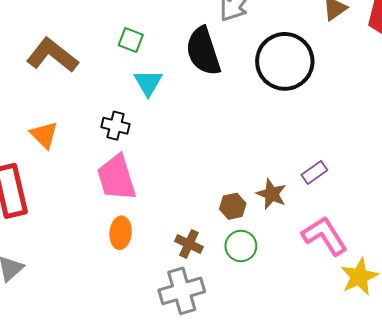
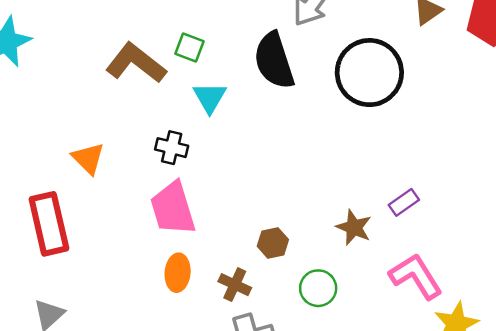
brown L-shape: (52, 55) -> (136, 63), moved
brown hexagon: (233, 206) -> (273, 243), moved
brown cross: (189, 244) -> (235, 285), moved

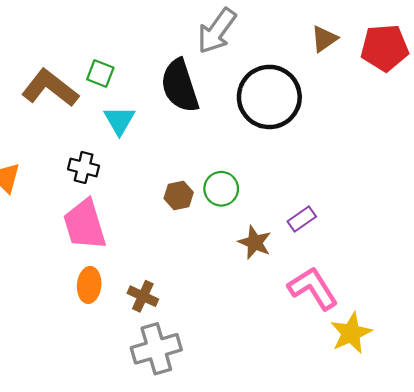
brown hexagon: (273, 243) -> (179, 195), moved
green circle: (318, 288) -> (221, 189), moved

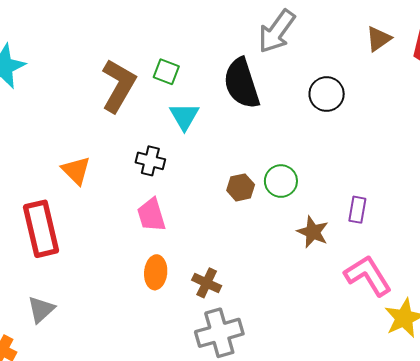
brown L-shape: (50, 88) -> (118, 86), turned 82
black circle: (269, 97) -> (327, 94), size x0.6
purple rectangle: (302, 219) -> (357, 210), turned -45
pink trapezoid: (85, 225) -> (151, 215), size x0.7

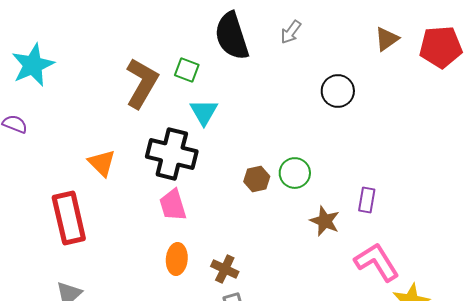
gray arrow: (277, 31) -> (291, 32), size x0.6
black semicircle: (242, 83) -> (232, 36), moved
black cross: (150, 161) -> (172, 154), size x1.8

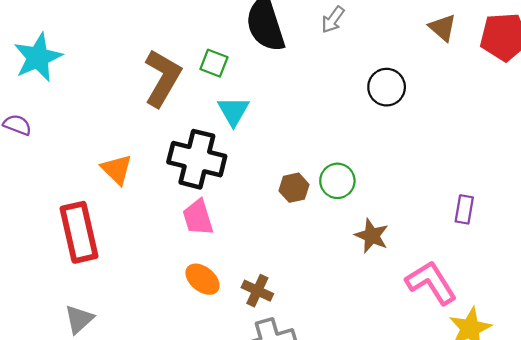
brown triangle: (387, 39) -> (443, 28), turned -44
purple rectangle: (367, 200) -> (464, 209), moved
orange ellipse: (177, 259) -> (202, 279), turned -56

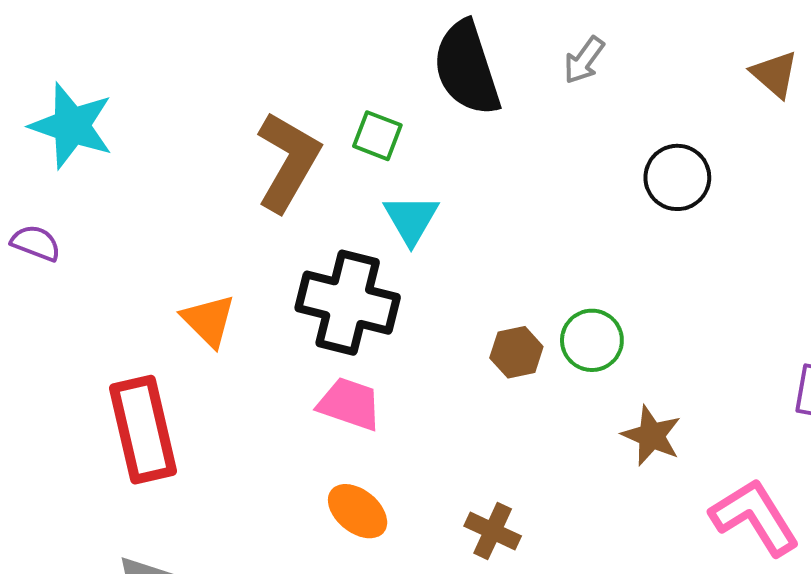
cyan star: (38, 57) -> (72, 126), turned -30
pink trapezoid: (198, 217) -> (350, 404), turned 126
brown cross: (257, 291) -> (493, 531), moved

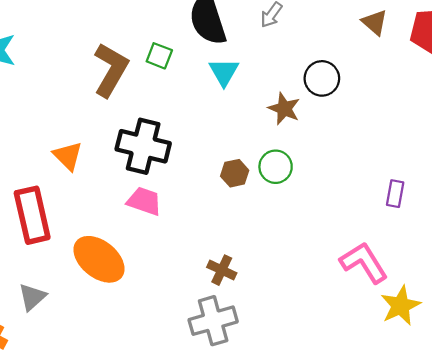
cyan triangle: (411, 219) -> (224, 72), moved
brown star: (652, 436) -> (284, 109), moved
orange ellipse: (358, 511) -> (99, 259), moved, size x1.6

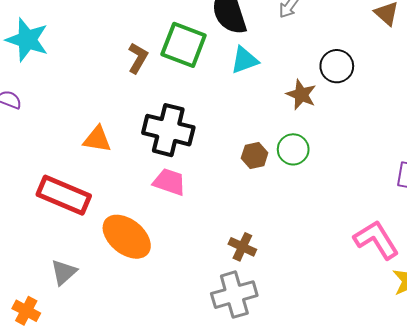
green square: (159, 56) -> (184, 45), size x1.8
brown L-shape: (111, 70) -> (138, 58), size x0.6
cyan triangle: (224, 72) -> (244, 60), turned 40
orange triangle: (68, 156) -> (97, 139), turned -36
red rectangle: (32, 215) -> (64, 195), turned -54

